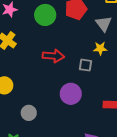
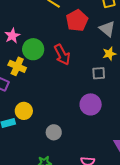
green circle: (45, 15) -> (33, 49), moved
red arrow: (53, 56) -> (62, 55), moved, turned 70

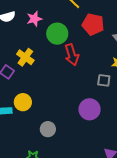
red pentagon: (77, 21) -> (93, 24), turned 30
pink star: (12, 36) -> (34, 19), moved
green circle: (33, 49) -> (57, 34), moved

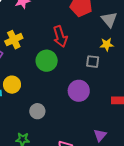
green circle: (57, 34) -> (47, 61), moved
yellow cross: (25, 57) -> (14, 40), turned 30

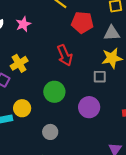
gray triangle: (109, 20) -> (112, 33), turned -48
yellow star: (107, 44) -> (112, 58), size x1.5
green circle: (47, 61) -> (54, 92), moved

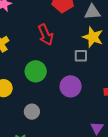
yellow star: (112, 58) -> (93, 37), turned 30

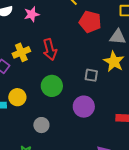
red arrow: (46, 35) -> (50, 49), moved
gray square: (81, 56) -> (91, 75), moved

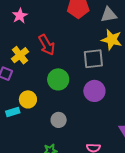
gray square: (91, 75) -> (93, 59), size x1.5

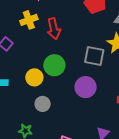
yellow cross: (20, 55) -> (29, 20), moved
yellow circle: (28, 99) -> (34, 77), moved

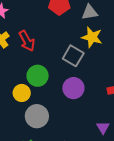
gray square: (94, 56) -> (73, 56), turned 35
gray circle: (43, 104) -> (37, 116), size x1.5

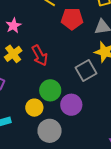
gray square: (73, 56) -> (86, 71), turned 30
purple circle: (73, 88) -> (71, 105), moved

